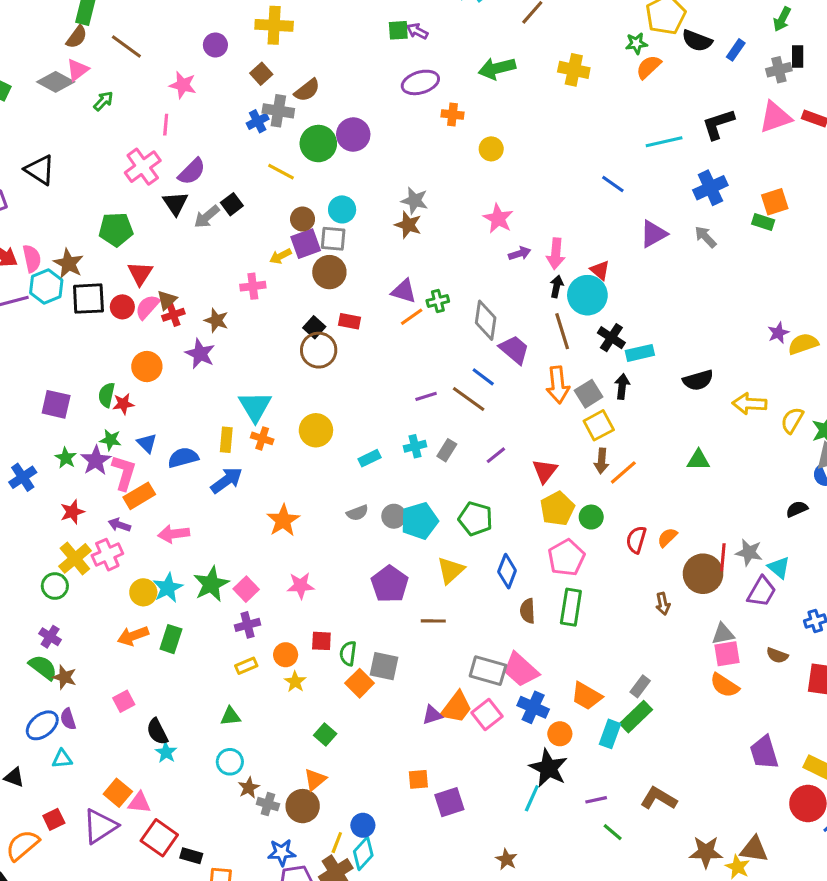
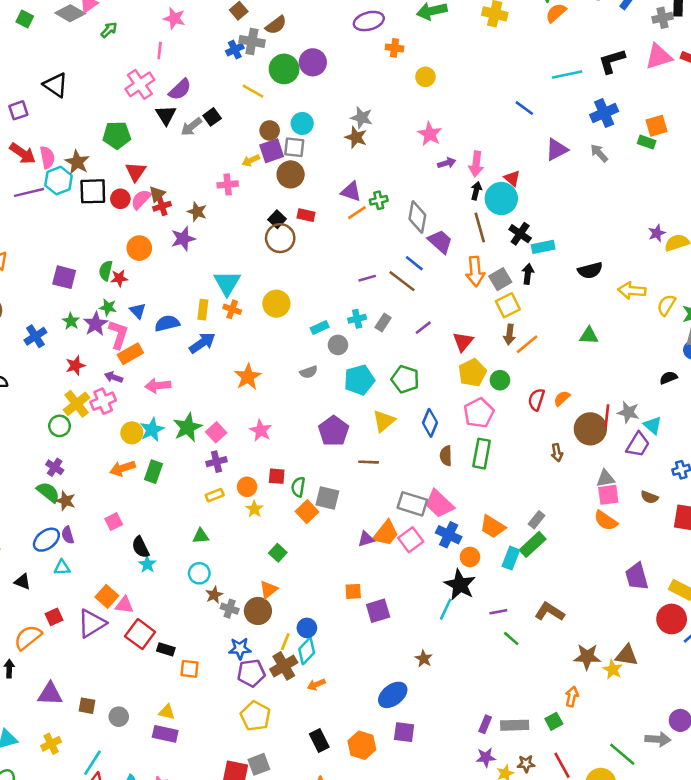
purple star: (200, 354) -> (183, 239), turned 30
gray circle: (394, 516) -> (338, 345), moved
pink star: (301, 586) -> (261, 430), turned 30

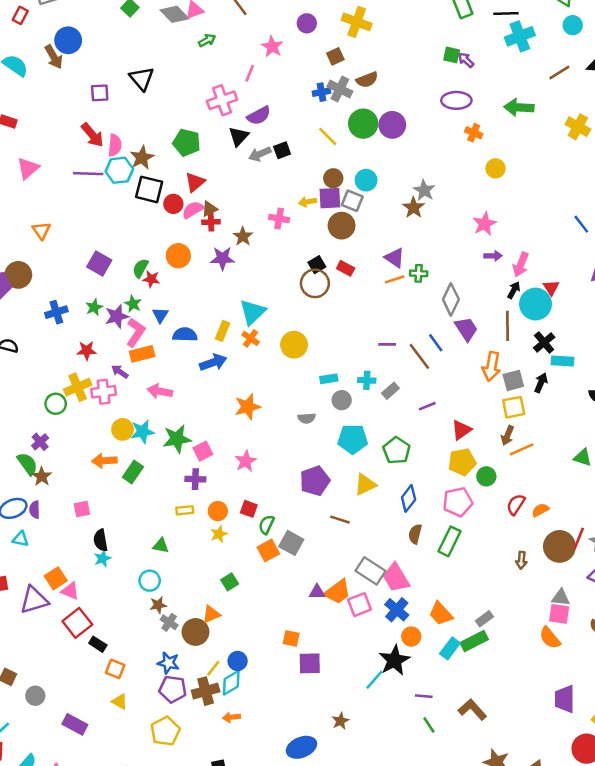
yellow triangle: (167, 712) -> (120, 702), moved

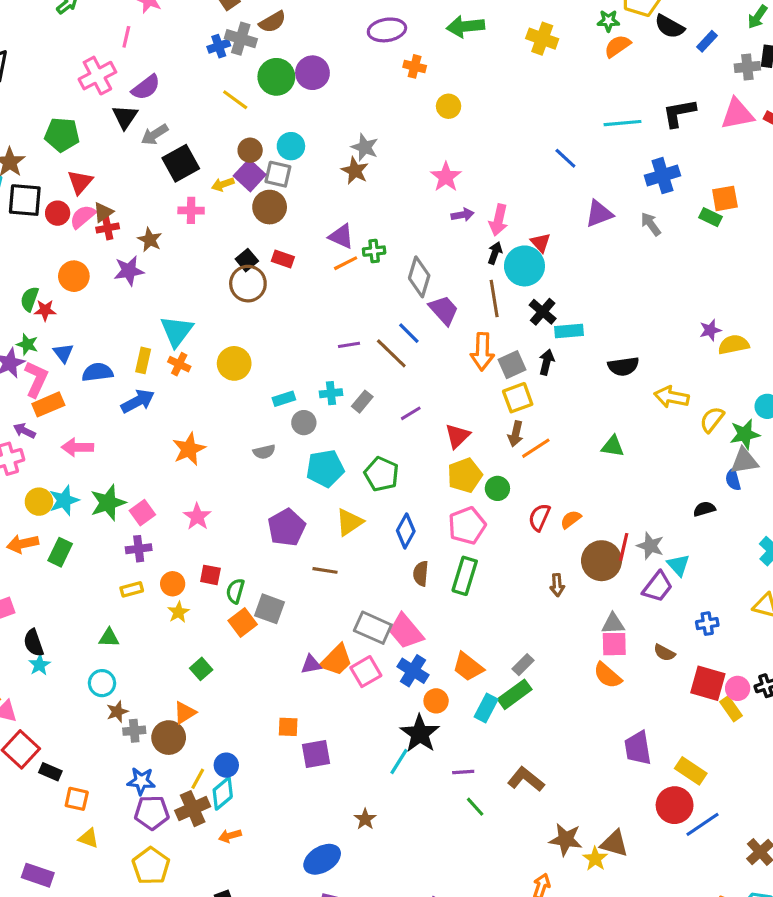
black square: (282, 150) -> (181, 163), moved, size x1.6
purple square: (330, 198) -> (250, 175), turned -35
gray cross: (169, 622) -> (134, 731), turned -30

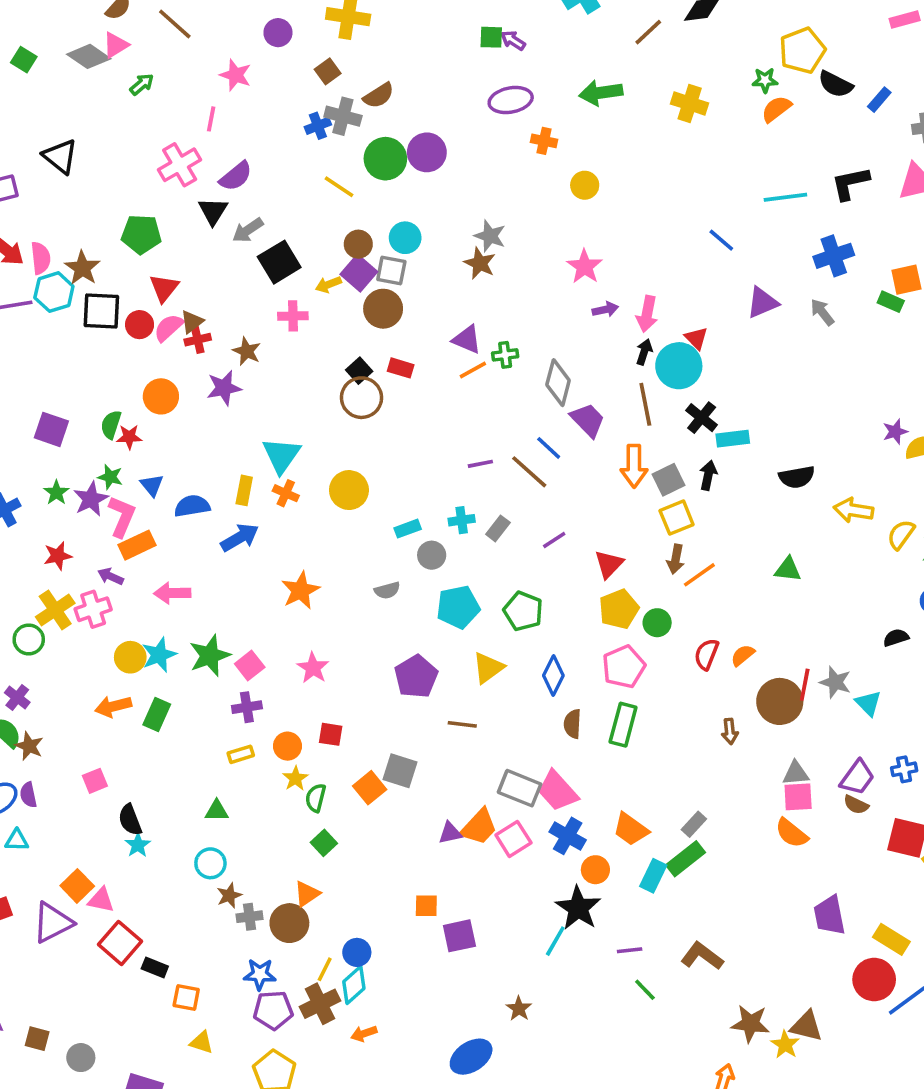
purple trapezoid: (658, 587) -> (857, 778), moved
green semicircle: (235, 591) -> (316, 798), moved

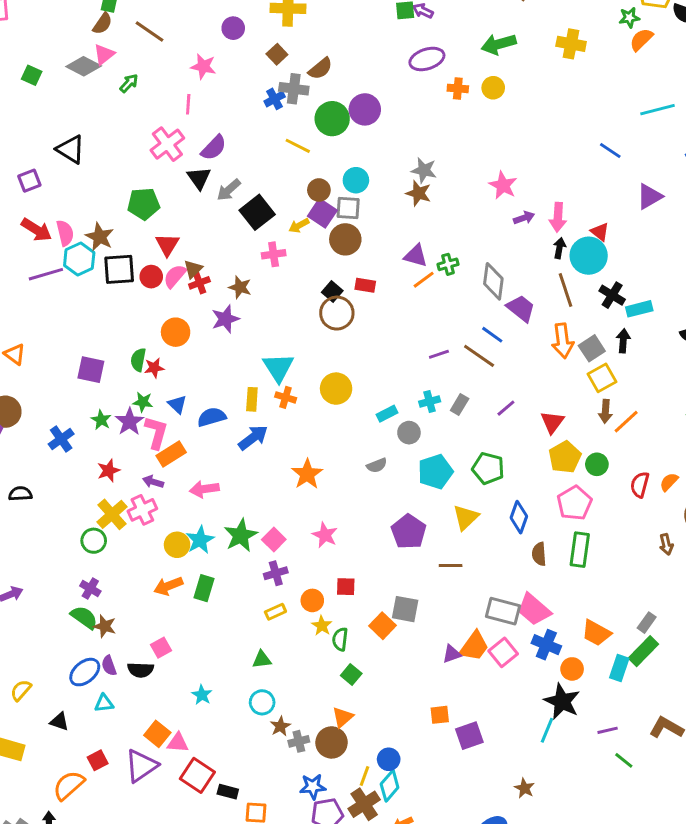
yellow circle: (585, 185) -> (493, 88), moved
black semicircle: (130, 820) -> (141, 670), moved, turned -60

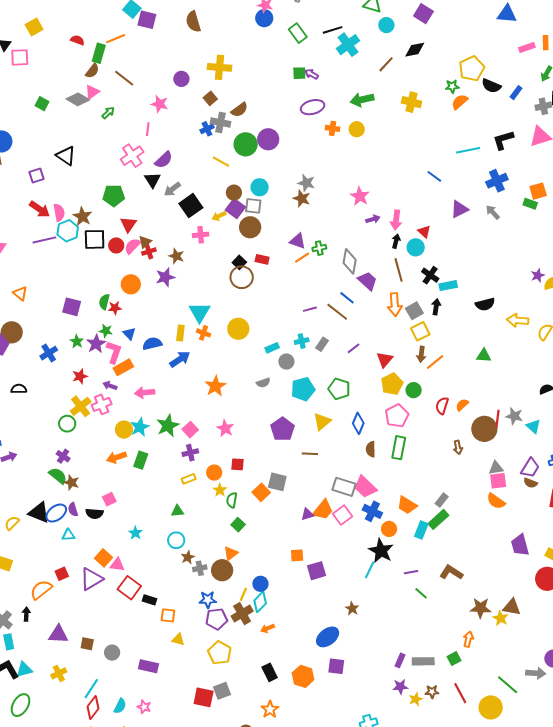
cyan circle: (589, 256) -> (416, 247), size x0.7
black triangle: (59, 722) -> (39, 513), moved, size x1.6

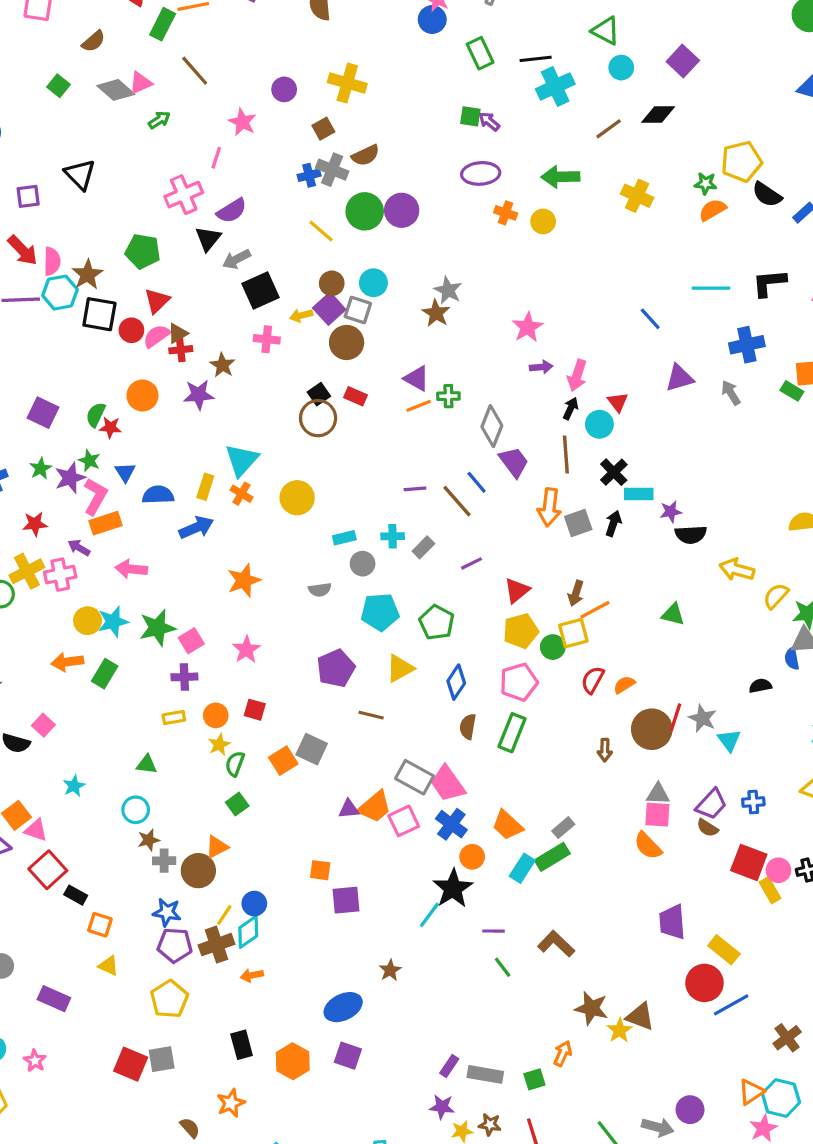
brown semicircle: (92, 71) -> (94, 41), moved
purple star: (538, 275) -> (671, 512), moved
yellow square: (420, 331) -> (573, 633), moved
pink square: (109, 499) -> (43, 725), turned -32

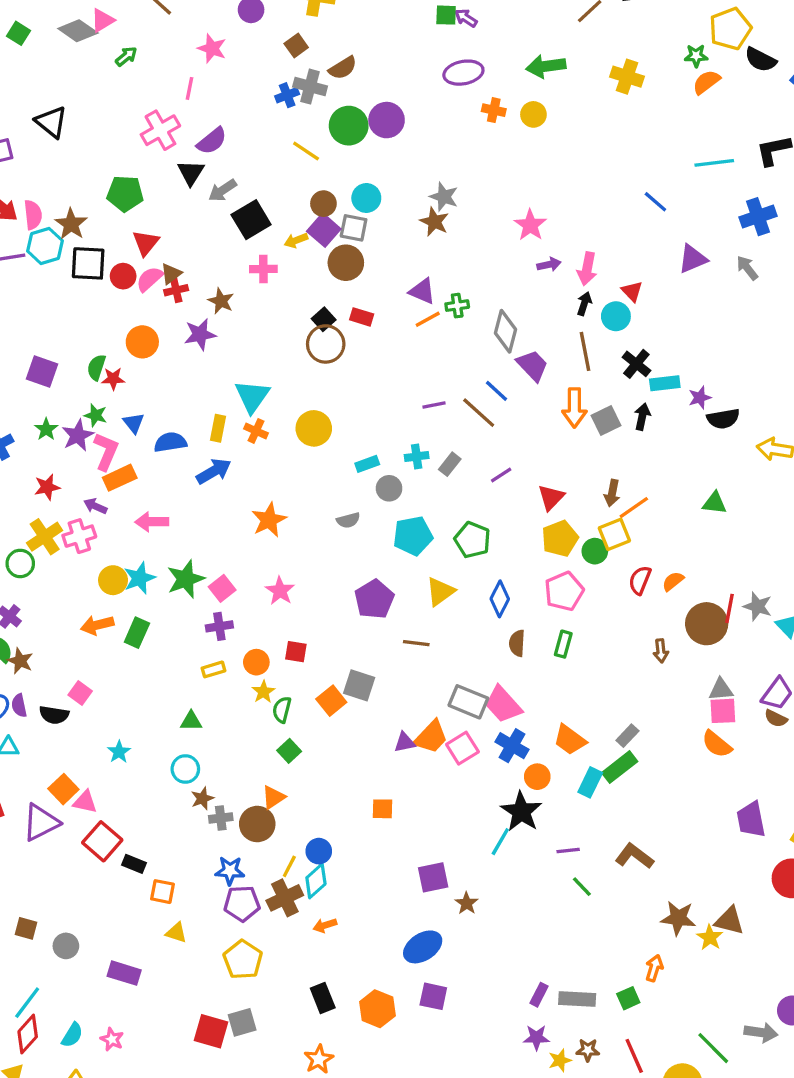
green rectangle: (512, 733) -> (563, 644), size x0.7
purple square: (346, 900) -> (433, 877), moved

